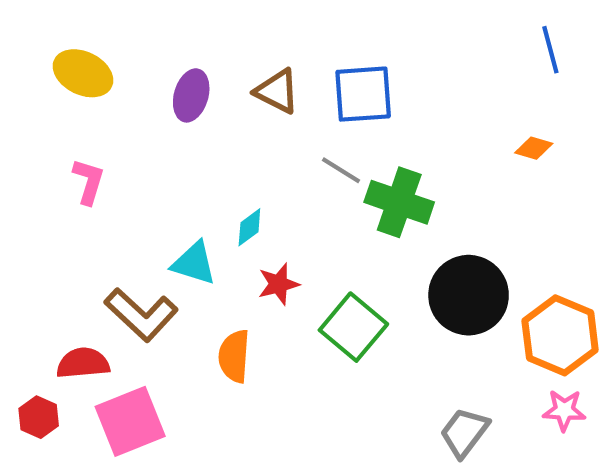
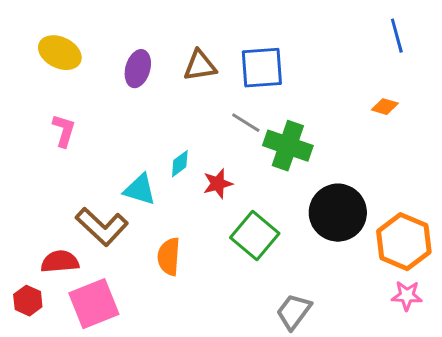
brown triangle: (277, 91) -> (200, 66), turned -36
red star: (279, 284) -> (218, 184), moved
gray trapezoid: (464, 432) -> (294, 312), moved

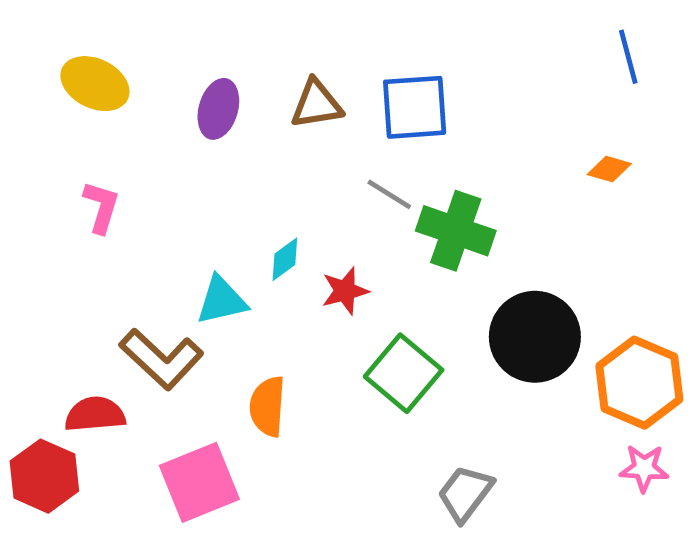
cyan triangle: (140, 190) -> (222, 300), turned -30
red hexagon: (28, 301) -> (44, 476), size x1.5
pink square: (94, 304) -> (199, 482), moved

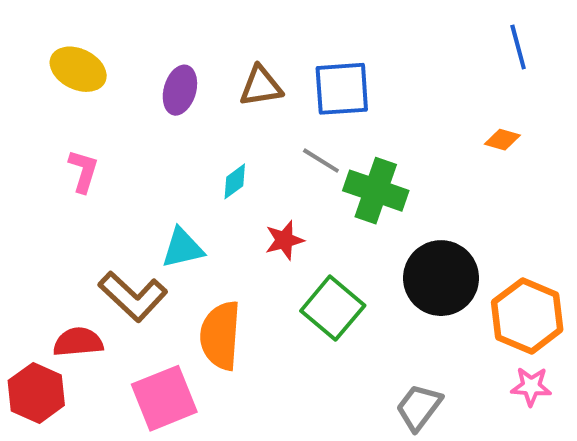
cyan diamond: (285, 259) -> (235, 181), moved
orange semicircle: (267, 406) -> (220, 335), size x1.4
gray trapezoid: (465, 493) -> (419, 407), moved

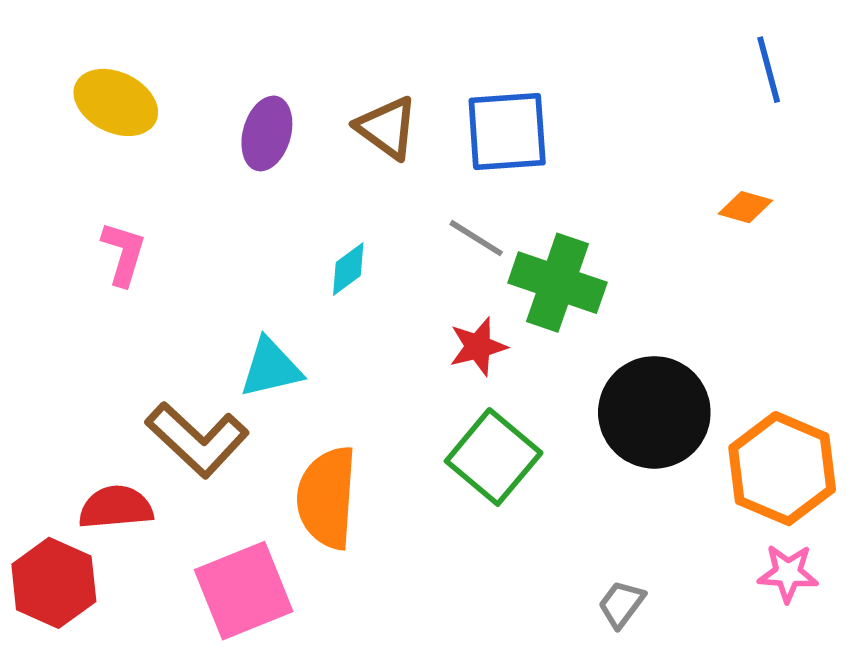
brown triangle: (261, 86) -> (387, 128), turned 45
red star: (284, 240) -> (478, 347), moved
gray trapezoid: (419, 407) -> (621, 604), size x0.7

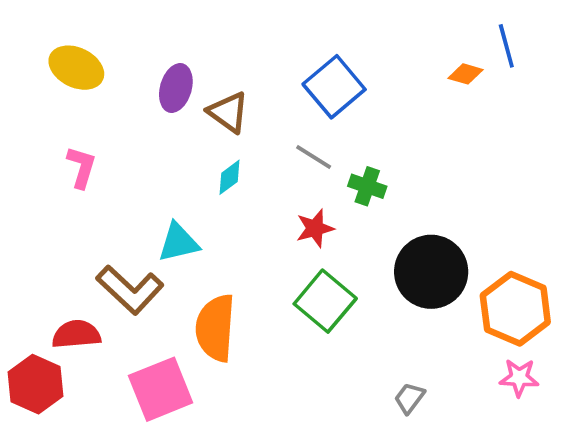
brown triangle: (387, 128) -> (228, 112), moved
blue square: (507, 132) -> (334, 87), turned -36
orange diamond: (745, 207) -> (466, 74), moved
green cross: (557, 283) -> (367, 186), size x0.6

